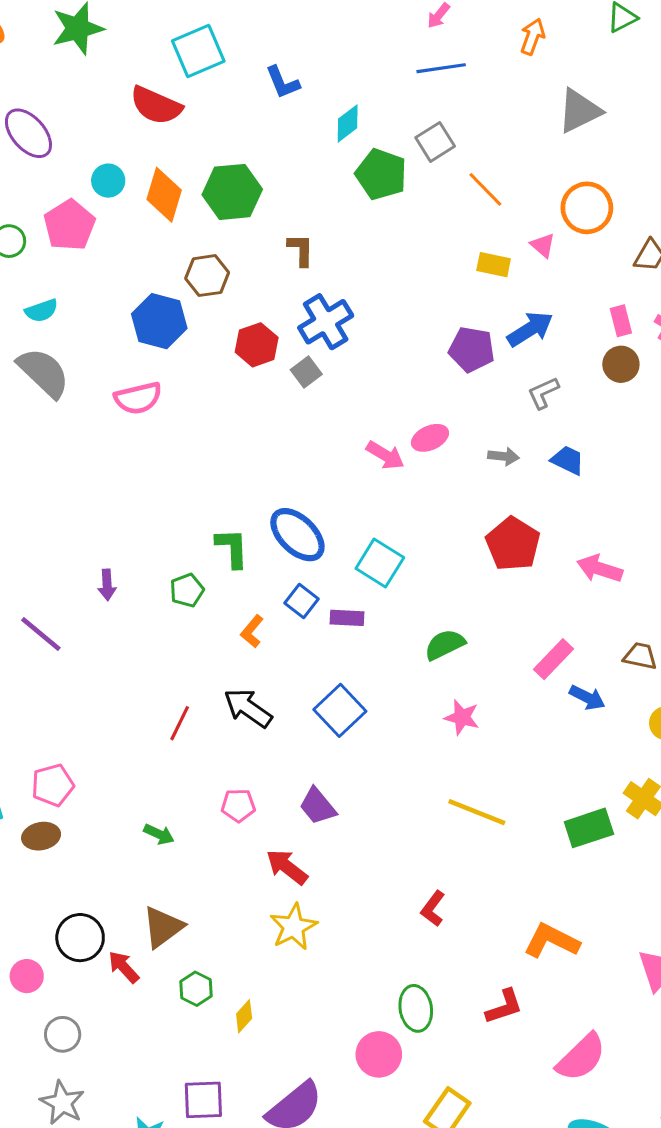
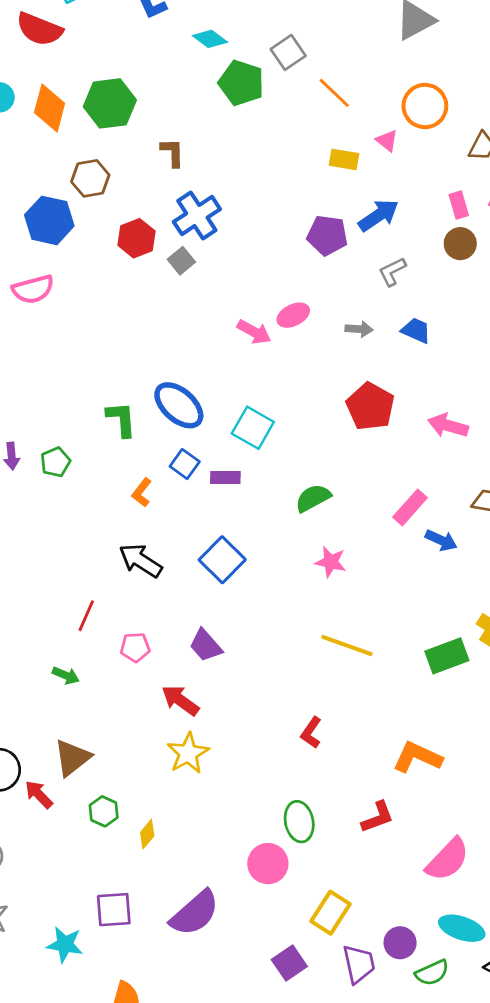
cyan diamond: (348, 123) -> (210, 39), turned 76
green pentagon: (187, 590) -> (55, 462), moved
red line: (180, 723) -> (86, 616), moved

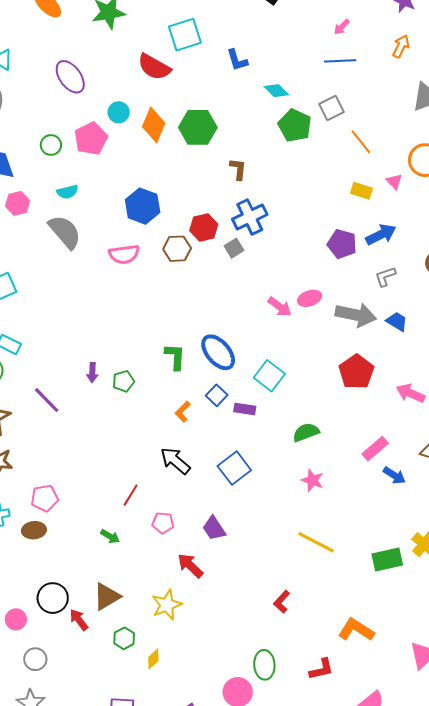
brown hexagon: (90, 178) -> (177, 249), moved
gray arrow: (359, 329) -> (356, 315), size x2.0
yellow star: (188, 753) -> (167, 605), moved

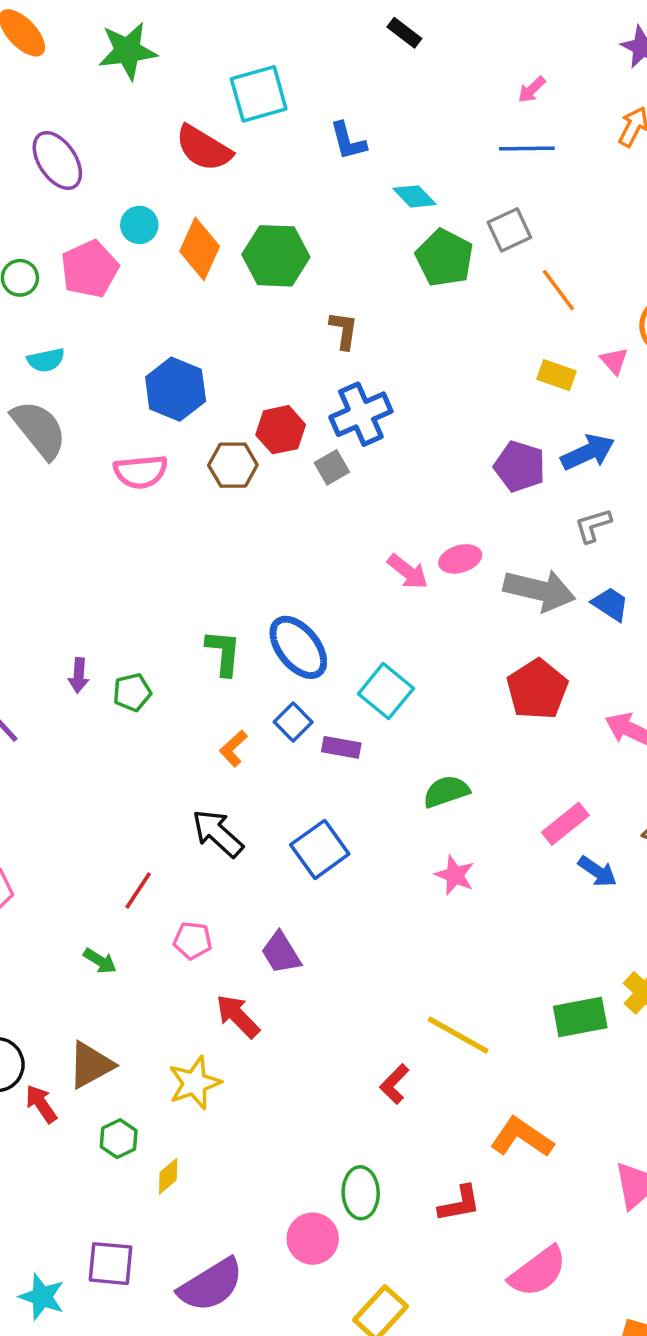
yellow line: (316, 542) -> (458, 1035), moved

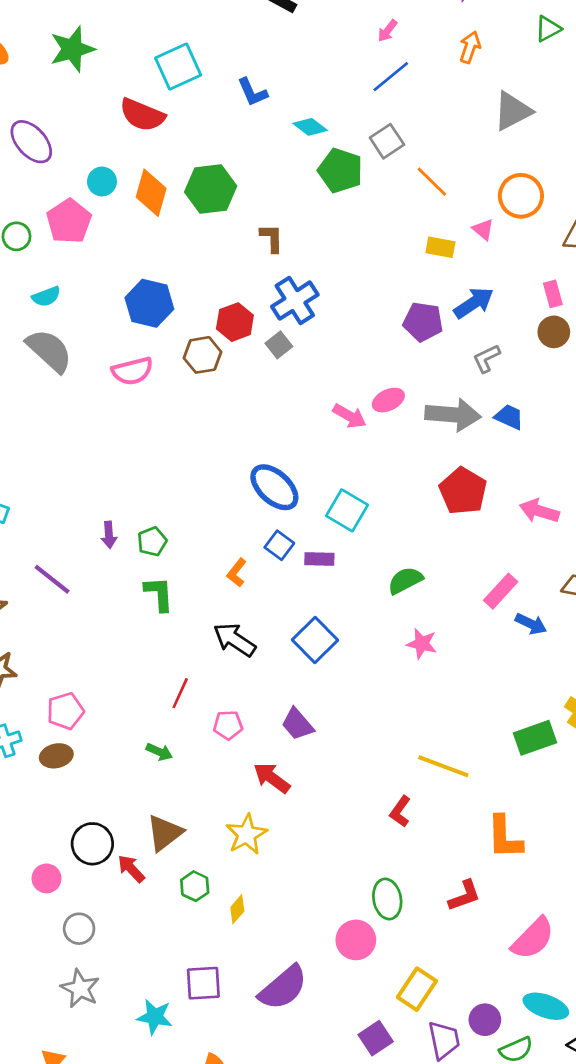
blue line: (527, 149) -> (391, 77), turned -30
green L-shape: (223, 653) -> (159, 594), moved
orange L-shape: (522, 1137) -> (504, 837), turned -117

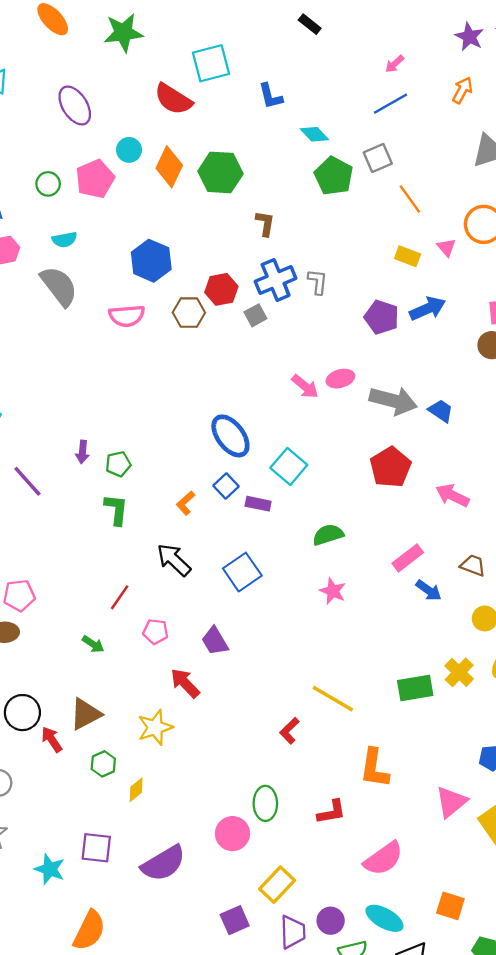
gray L-shape: (486, 358) -> (318, 282), moved, turned 112

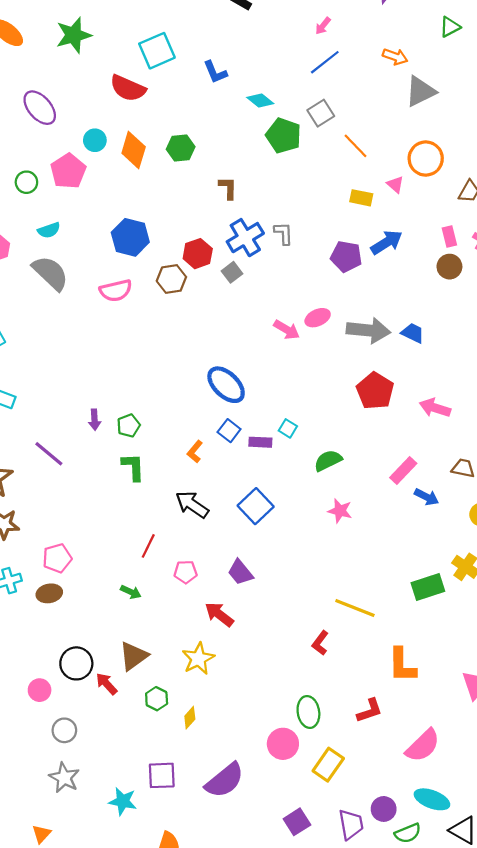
orange arrow: (462, 90) -> (395, 57), moved, turned 90
green hexagon: (220, 172) -> (181, 148), size x0.7
cyan square: (289, 466) -> (288, 428), moved, size x0.6
yellow rectangle: (277, 885) -> (328, 765), moved

